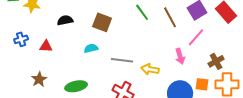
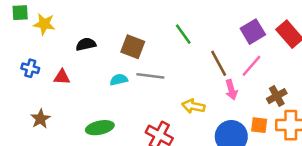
brown line: (170, 17) -> (219, 63), moved
blue cross: (21, 39) -> (30, 68), turned 32
gray line: (122, 60) -> (150, 76), moved
brown star: (39, 79) -> (40, 119), moved

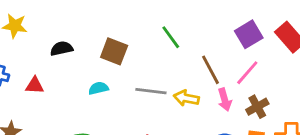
gray line: (150, 76) -> (151, 91), moved
brown cross: (277, 96) -> (257, 107), moved
yellow arrow: (193, 106) -> (186, 98), moved

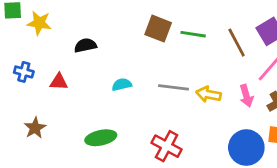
green line: (171, 37) -> (193, 34), turned -45
brown square: (114, 51) -> (158, 29), moved
brown line: (210, 70) -> (237, 43), moved

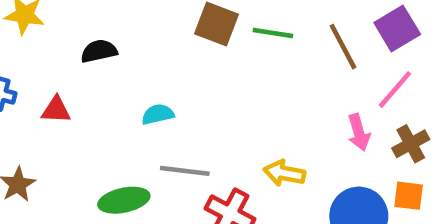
gray line: (174, 87) -> (185, 171), moved
yellow arrow: (209, 94) -> (284, 173), moved

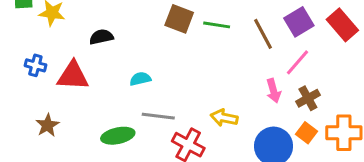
red triangle: (56, 110) -> (73, 76), size x1.6
orange square: (409, 196) -> (306, 133), turned 30

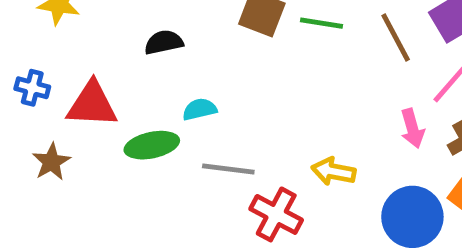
black semicircle: (101, 37) -> (164, 42), moved
brown star: (47, 125) -> (51, 162), moved
green ellipse: (118, 136) -> (152, 145), moved

